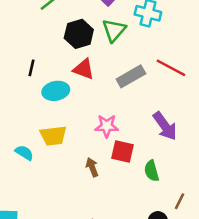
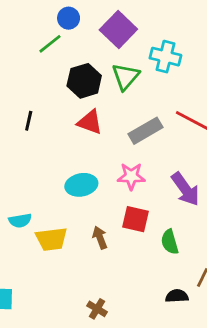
cyan ellipse: (56, 91) -> (81, 185), moved
pink star: (107, 126) -> (131, 176), moved
yellow trapezoid: (53, 136) -> (51, 239), moved
cyan semicircle: (24, 153) -> (20, 220), turned 138

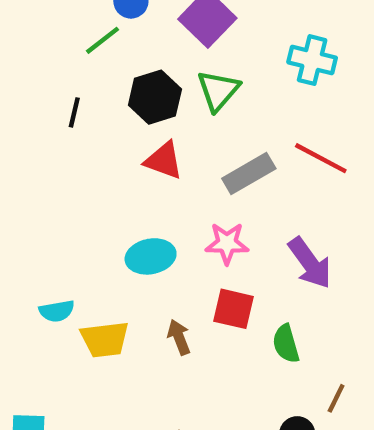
cyan cross: (165, 57) -> (312, 60), moved
black line: (29, 121) -> (74, 112), moved

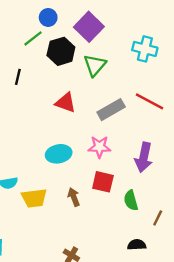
black hexagon: (155, 97) -> (61, 51), moved
purple arrow: (310, 263) -> (144, 157), turned 48
brown line: (336, 398) -> (158, 218), moved

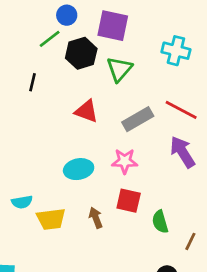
purple square: (89, 27) -> (113, 26), turned -32
purple arrow: (144, 157) -> (183, 152), moved, turned 136

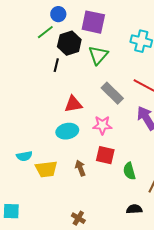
black line: (33, 82) -> (56, 65), moved
red triangle: (86, 111) -> (73, 104), moved, turned -30
gray rectangle: (138, 119) -> (112, 93), turned 75

